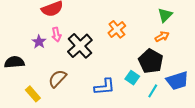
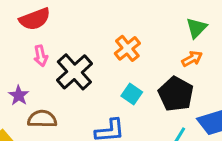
purple star: (39, 42) -> (19, 95), moved
cyan square: (132, 78) -> (132, 94), moved
brown semicircle: (57, 79) -> (42, 119), turned 48

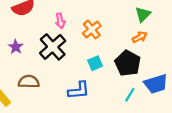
pink arrow: (41, 56) -> (60, 21), moved
cyan square: (132, 94) -> (95, 63), turned 32
purple star: (19, 95) -> (16, 47), moved

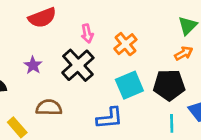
cyan square: (95, 63) -> (129, 85), size x1.5
black pentagon: (128, 63) -> (169, 85), turned -30
cyan line: (130, 95) -> (172, 123), turned -32

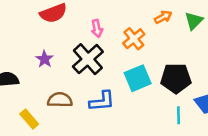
orange arrow: (184, 53) -> (163, 17), moved
blue L-shape: (110, 118) -> (102, 101), moved

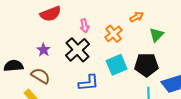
green triangle: (194, 21) -> (157, 35), moved
brown semicircle: (60, 100) -> (41, 76), moved, turned 30

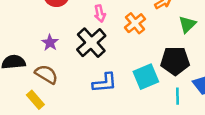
cyan square: (117, 65) -> (146, 77), moved

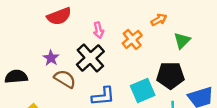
brown semicircle: (46, 74) -> (65, 79), moved

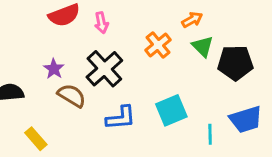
pink arrow: (99, 30) -> (101, 23), moved
green triangle: (182, 41) -> (203, 46), moved, turned -30
black pentagon: (170, 75) -> (235, 63), moved

